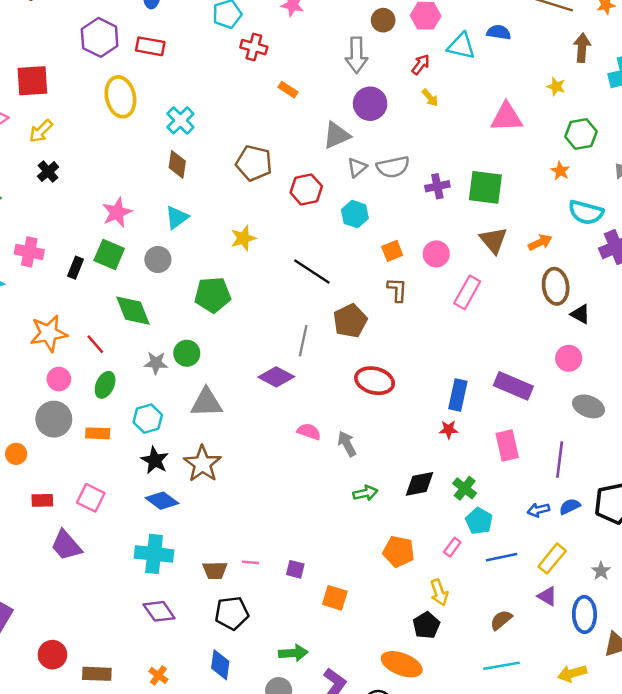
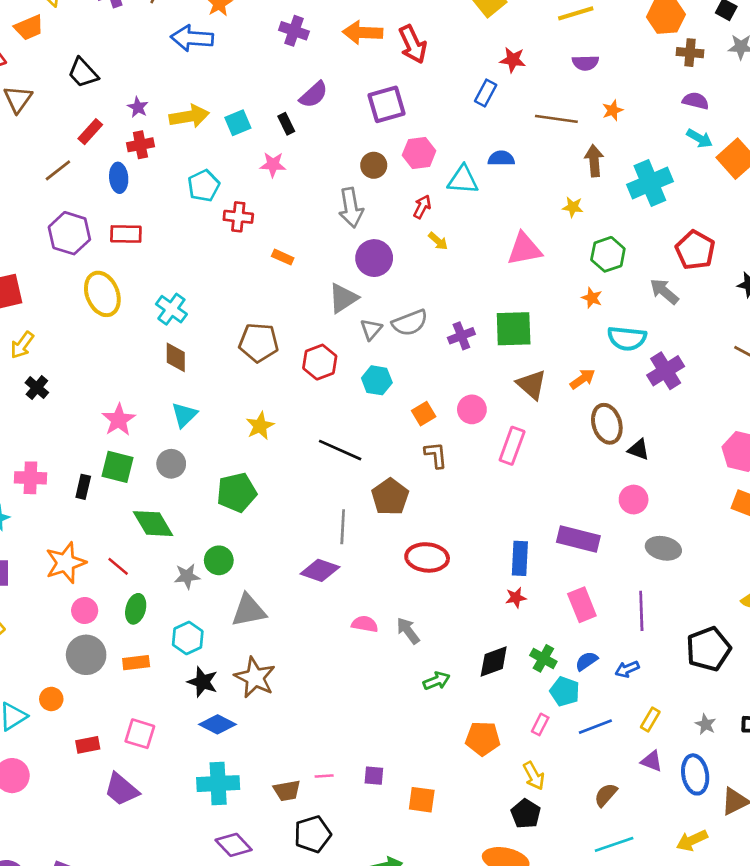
blue semicircle: (570, 507) -> (586, 661), moved
yellow rectangle: (552, 559) -> (650, 719), size x0.7

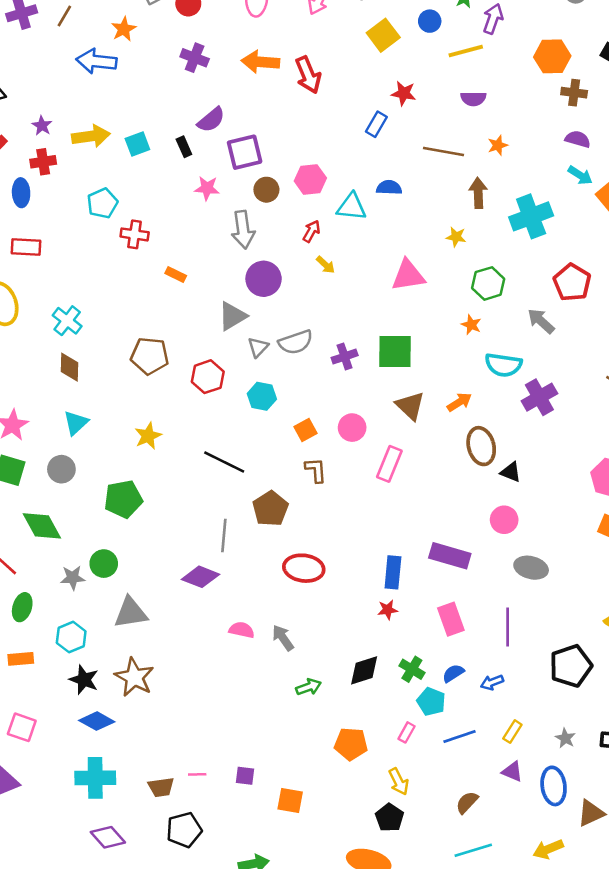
purple square: (386, 104) -> (245, 152), moved
pink star: (273, 165) -> (207, 188), moved

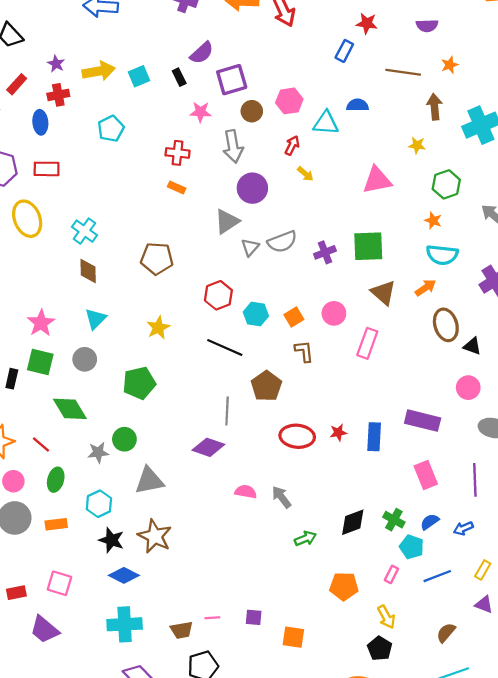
red cross: (135, 234) -> (178, 153), moved
cyan semicircle: (503, 365) -> (442, 255), moved
red hexagon: (208, 377) -> (218, 295), moved
cyan hexagon: (262, 396) -> (256, 314), moved
red star: (388, 610) -> (338, 433), moved

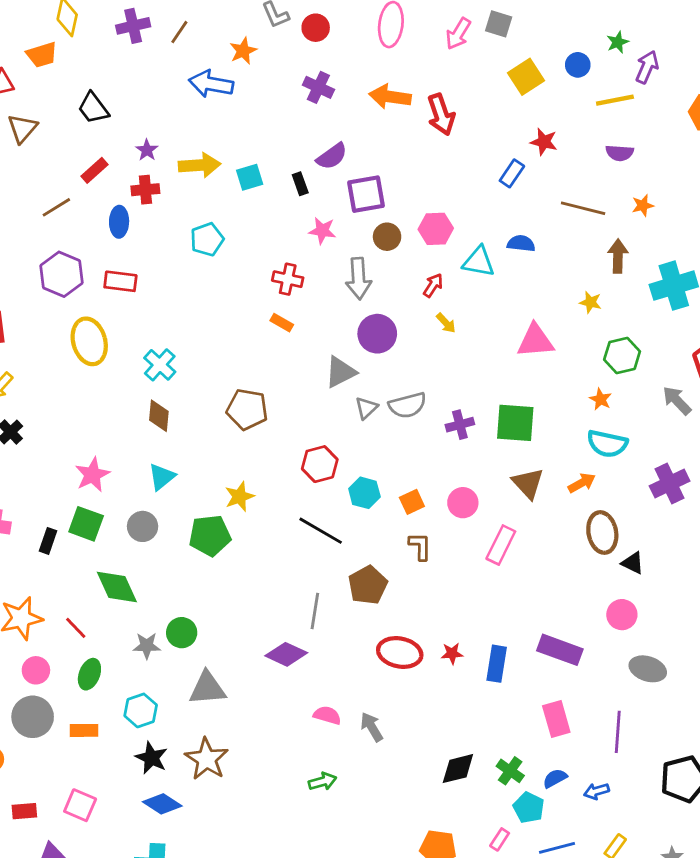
green pentagon: (139, 383) -> (210, 536), moved
green arrow: (305, 539) -> (322, 781), moved

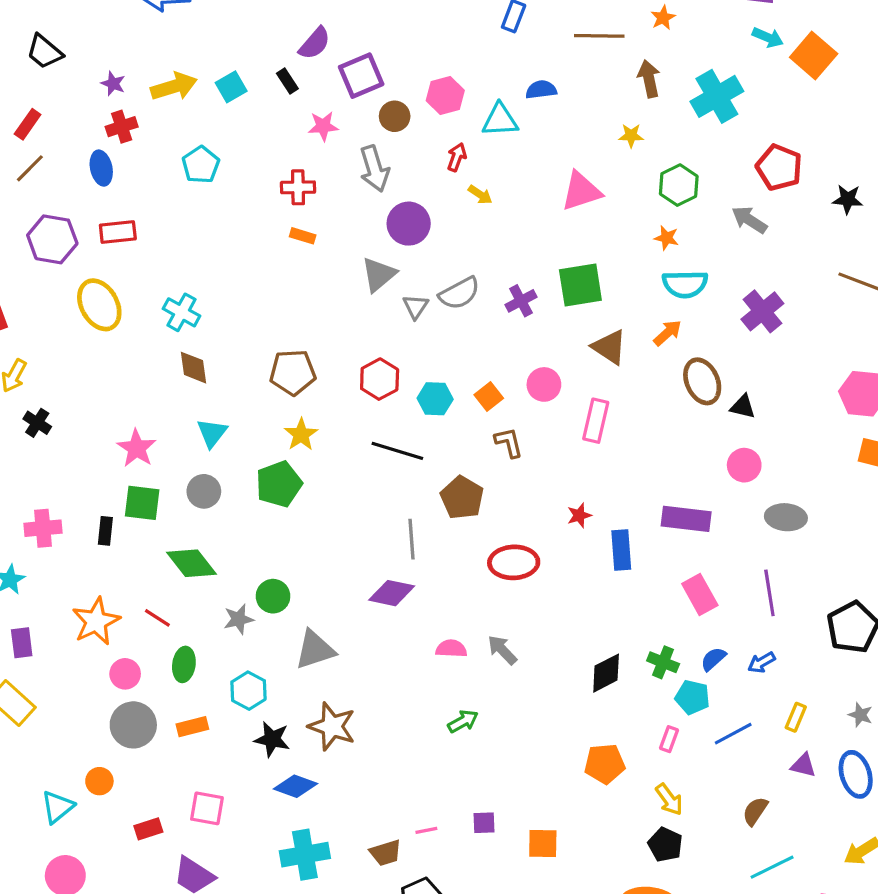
red rectangle: (94, 170) -> (28, 124), moved
brown pentagon: (247, 409) -> (293, 372), moved
red star: (452, 653) -> (579, 515), moved

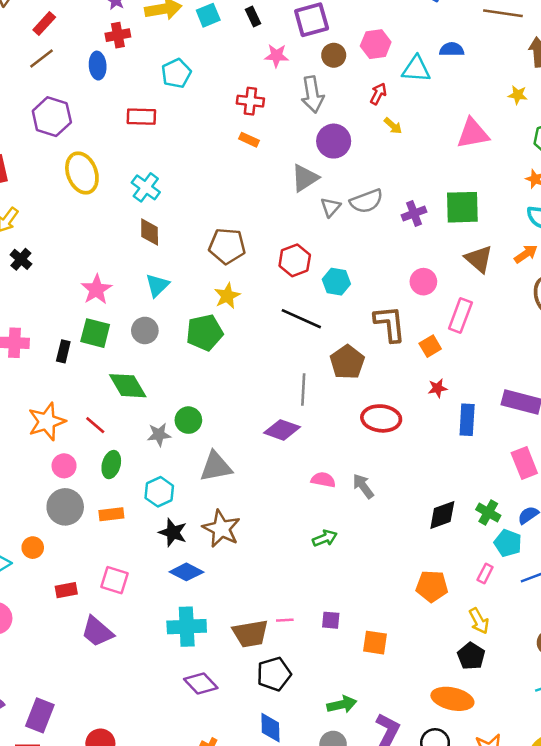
red rectangle: (118, 232) -> (141, 117), moved
orange square: (489, 397) -> (430, 346), moved
brown L-shape: (509, 443) -> (390, 324), size x1.5
brown trapezoid: (386, 853) -> (250, 634), size x1.4

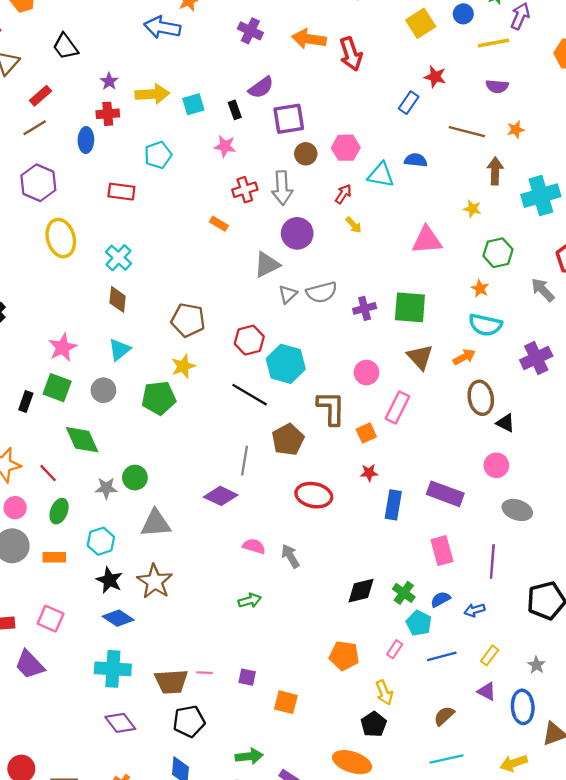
pink star: (277, 56) -> (225, 146), moved
red cross: (250, 101) -> (245, 190), moved, turned -30
cyan hexagon: (336, 282) -> (286, 364), size x1.5

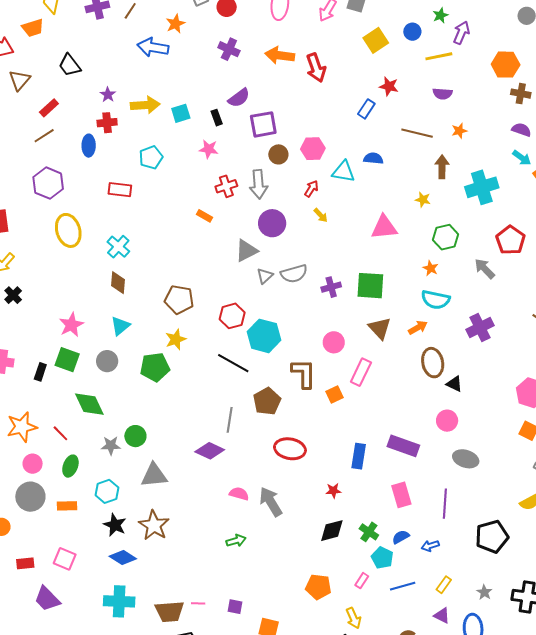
red star: (369, 473) -> (333, 491), moved
gray arrow: (290, 556) -> (271, 502), size x1.4

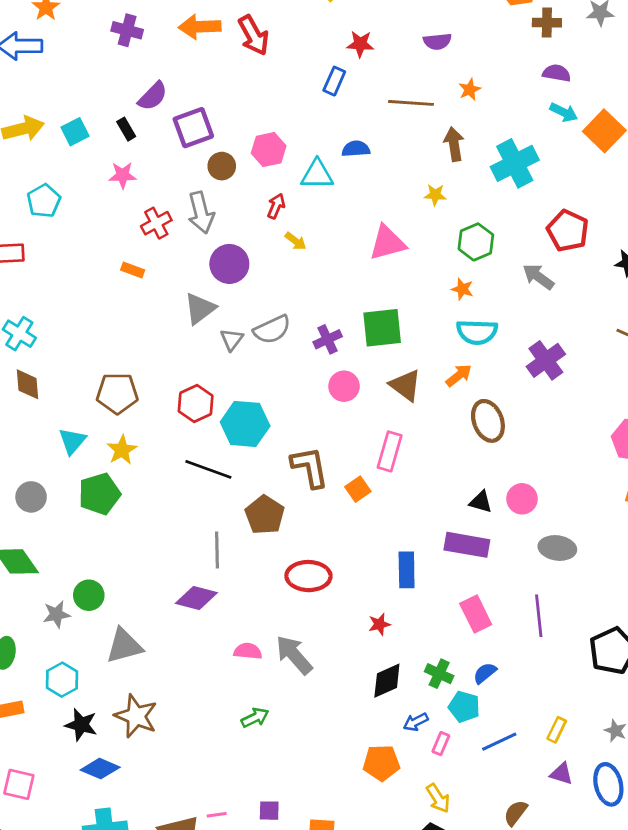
cyan triangle: (120, 326) -> (72, 441), moved
pink circle: (334, 342) -> (344, 386), moved
black triangle: (454, 384) -> (481, 502), moved
blue arrow: (430, 546) -> (416, 722), moved

